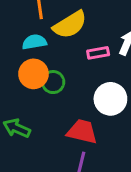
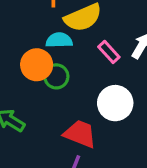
cyan semicircle: (34, 42) -> (59, 40), moved
pink rectangle: (98, 53) -> (109, 52), turned 50

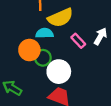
white circle: (115, 103) -> (59, 72), moved

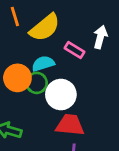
cyan semicircle: (44, 33) -> (43, 64), moved

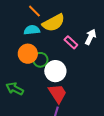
orange line: (15, 17) -> (34, 11), turned -40
cyan semicircle: (43, 64) -> (32, 30), moved
red trapezoid: (70, 125) -> (58, 93), turned 40

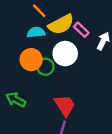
pink rectangle: (71, 42) -> (81, 30), moved
white circle: (55, 71) -> (65, 54), moved

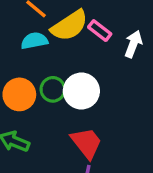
white circle: (65, 54) -> (81, 91), moved
orange circle: (31, 60) -> (19, 94), moved

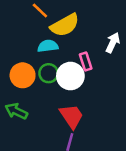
pink rectangle: (100, 31) -> (86, 62), moved, turned 30
cyan semicircle: (34, 41) -> (48, 46), moved

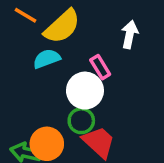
green circle: (49, 73) -> (81, 121), moved
orange circle: (23, 75) -> (47, 144), moved

